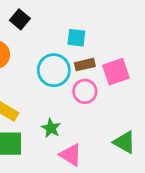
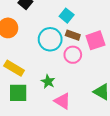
cyan square: (76, 38) -> (67, 16), turned 32
brown rectangle: (85, 65) -> (73, 35), turned 32

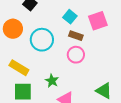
cyan circle: (50, 39) -> (42, 40), moved
pink square: (95, 40) -> (98, 21), moved

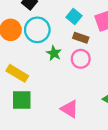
cyan circle: (42, 40) -> (37, 30), moved
green star: (52, 81) -> (54, 53), moved

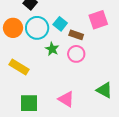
cyan square: (74, 17) -> (60, 24), moved
green square: (22, 100) -> (29, 103), moved

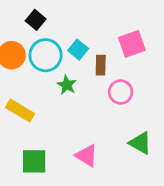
brown rectangle: (76, 35) -> (101, 65), turned 72
pink circle: (76, 54) -> (121, 92), moved

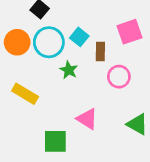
pink triangle: (87, 156) -> (87, 119), moved
green square: (34, 161) -> (55, 141), moved

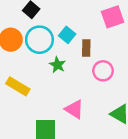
pink square: (129, 32) -> (113, 17), moved

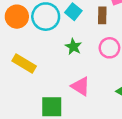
brown rectangle: (86, 48) -> (102, 15), moved
green star: (57, 65) -> (73, 47), moved

